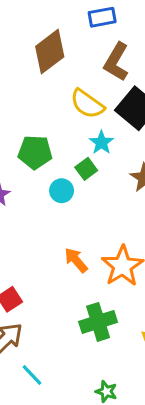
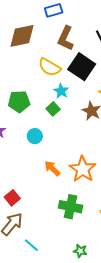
brown diamond: (50, 52) -> (22, 36), turned 32
cyan circle: (62, 191) -> (35, 136), moved
green cross: (98, 322) -> (70, 207), turned 35

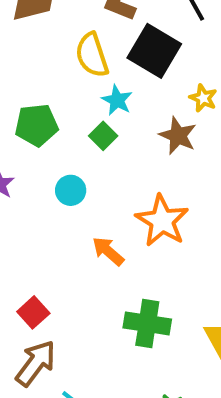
yellow semicircle: (50, 67) -> (92, 55), turned 45
orange star: (83, 169) -> (162, 221), moved

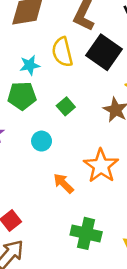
cyan star: (117, 100) -> (30, 65), moved, turned 30

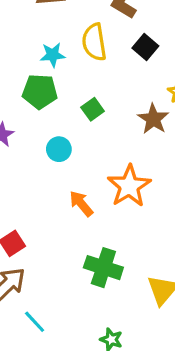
black square: (104, 52) -> (145, 47), size x0.6

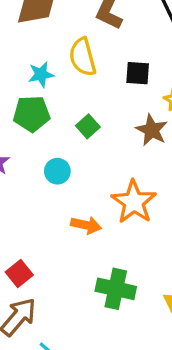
black square: (145, 47) -> (138, 73), moved, turned -30
orange arrow: (81, 204) -> (86, 225), turned 148

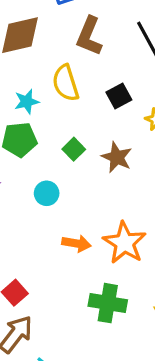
black square: (138, 73) -> (119, 96), turned -30
brown star: (152, 130) -> (117, 157), moved
orange star: (134, 202) -> (125, 243), moved

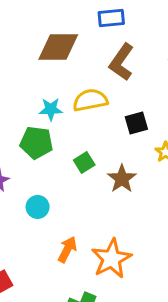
yellow semicircle: (66, 83) -> (90, 100), turned 84
cyan circle: (47, 193) -> (38, 207), moved
orange arrow: (76, 243) -> (67, 249), turned -85

